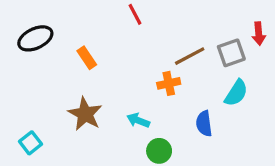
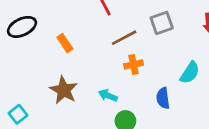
gray square: (231, 53) -> (162, 23), moved
brown line: (190, 56) -> (124, 38), moved

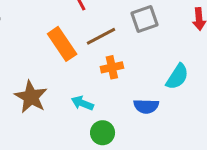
orange rectangle: (65, 43) -> (62, 44), moved, size x1.5
blue semicircle: (163, 98) -> (146, 106), turned -80

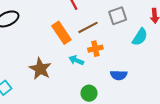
cyan semicircle: (177, 77) -> (140, 37), moved
cyan arrow: (82, 103) -> (76, 60), moved

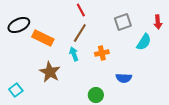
brown line: (88, 27) -> (80, 33), moved, turned -30
orange rectangle: (61, 33) -> (43, 38), moved, turned -30
cyan arrow: (76, 60) -> (74, 54), moved, turned 48

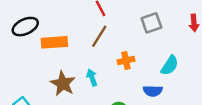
orange rectangle: (43, 38) -> (54, 42), turned -30
cyan semicircle: (144, 42) -> (170, 65), moved
cyan arrow: (74, 54) -> (92, 78), moved

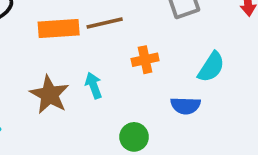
brown line: (99, 36) -> (105, 23), turned 45
orange rectangle: (54, 42) -> (59, 28), moved

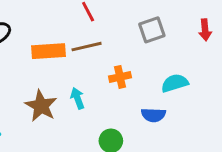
cyan semicircle: (211, 67) -> (175, 83), turned -140

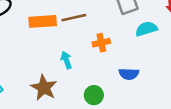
cyan semicircle: (175, 83) -> (146, 29), moved
brown star: (41, 106) -> (44, 88), moved

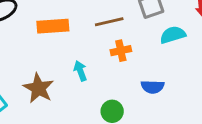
brown line: (74, 18) -> (109, 22), moved
brown star: (44, 88) -> (39, 88), moved

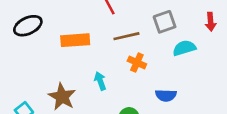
orange cross: (121, 51) -> (137, 63), turned 36

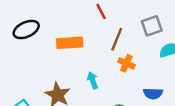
brown line: (126, 36) -> (117, 39), turned -55

